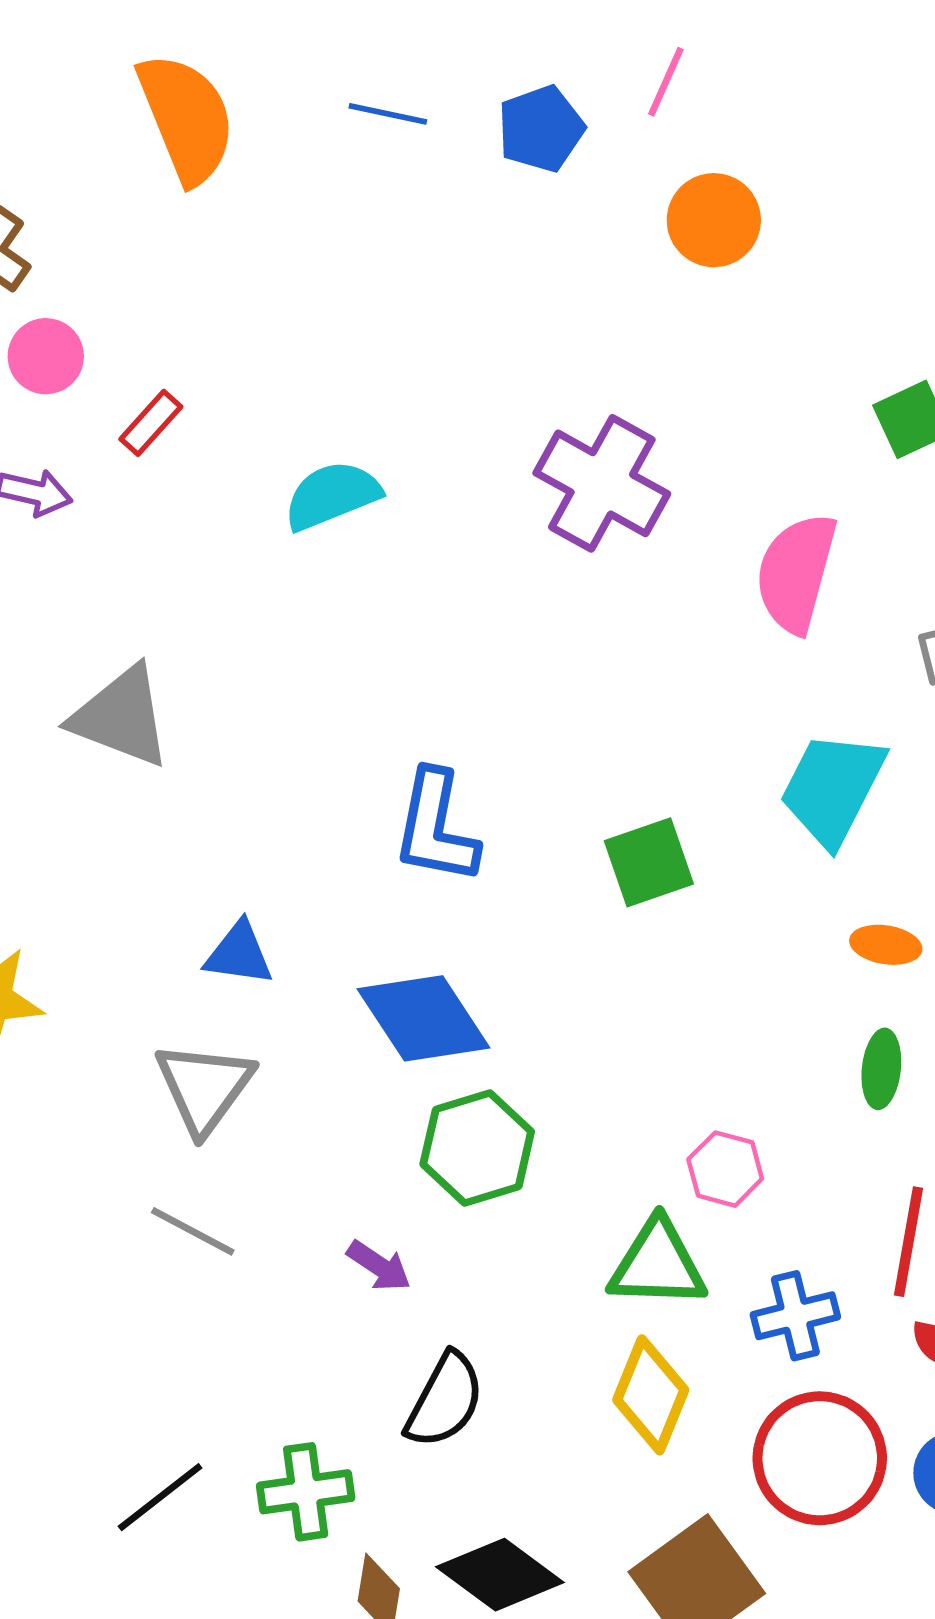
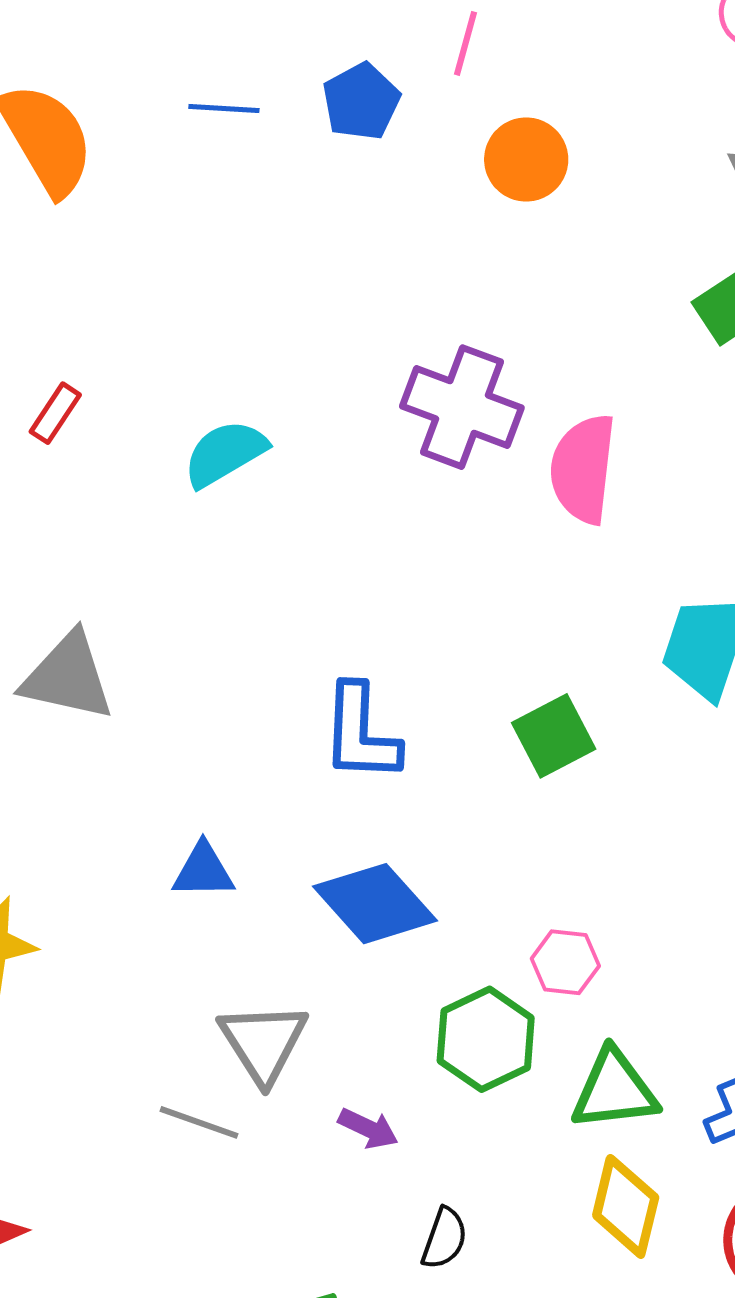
pink semicircle: (796, 573) -> (583, 469), moved
gray triangle: (204, 1087) -> (263, 1042), moved
green hexagon: (477, 1148) -> (486, 1039), moved
pink hexagon: (725, 1169) -> (565, 962), moved
black semicircle: (445, 1400) -> (444, 1238), size x0.7

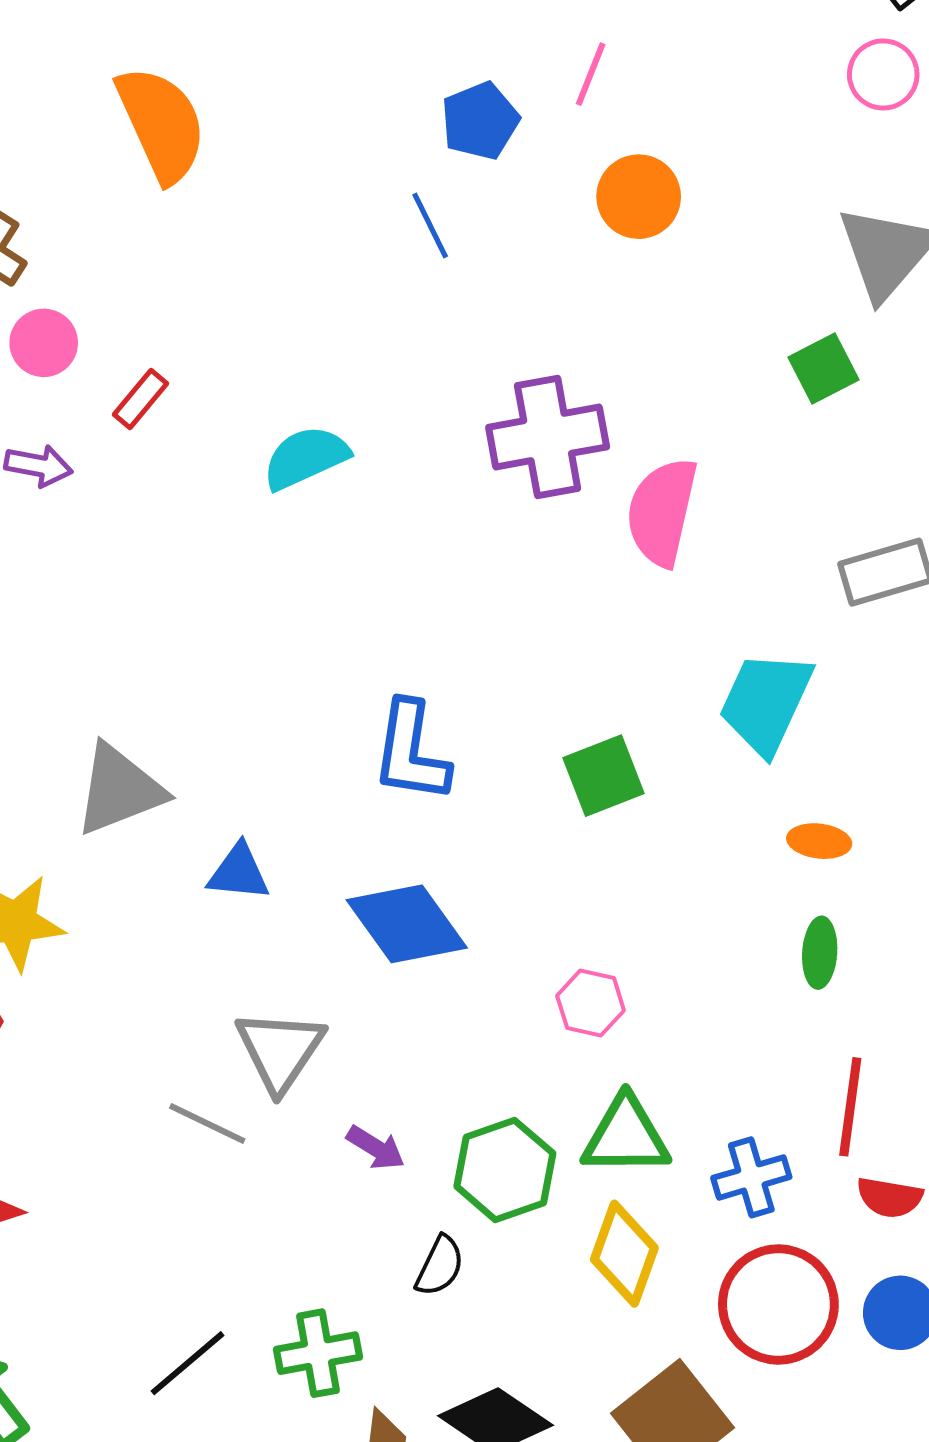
blue line: (224, 109) -> (430, 226), moved, turned 54
purple cross: (462, 407) -> (548, 437), turned -37
gray triangle: (68, 677) -> (119, 790), moved, turned -40
green hexagon: (486, 1039) -> (505, 1170), moved

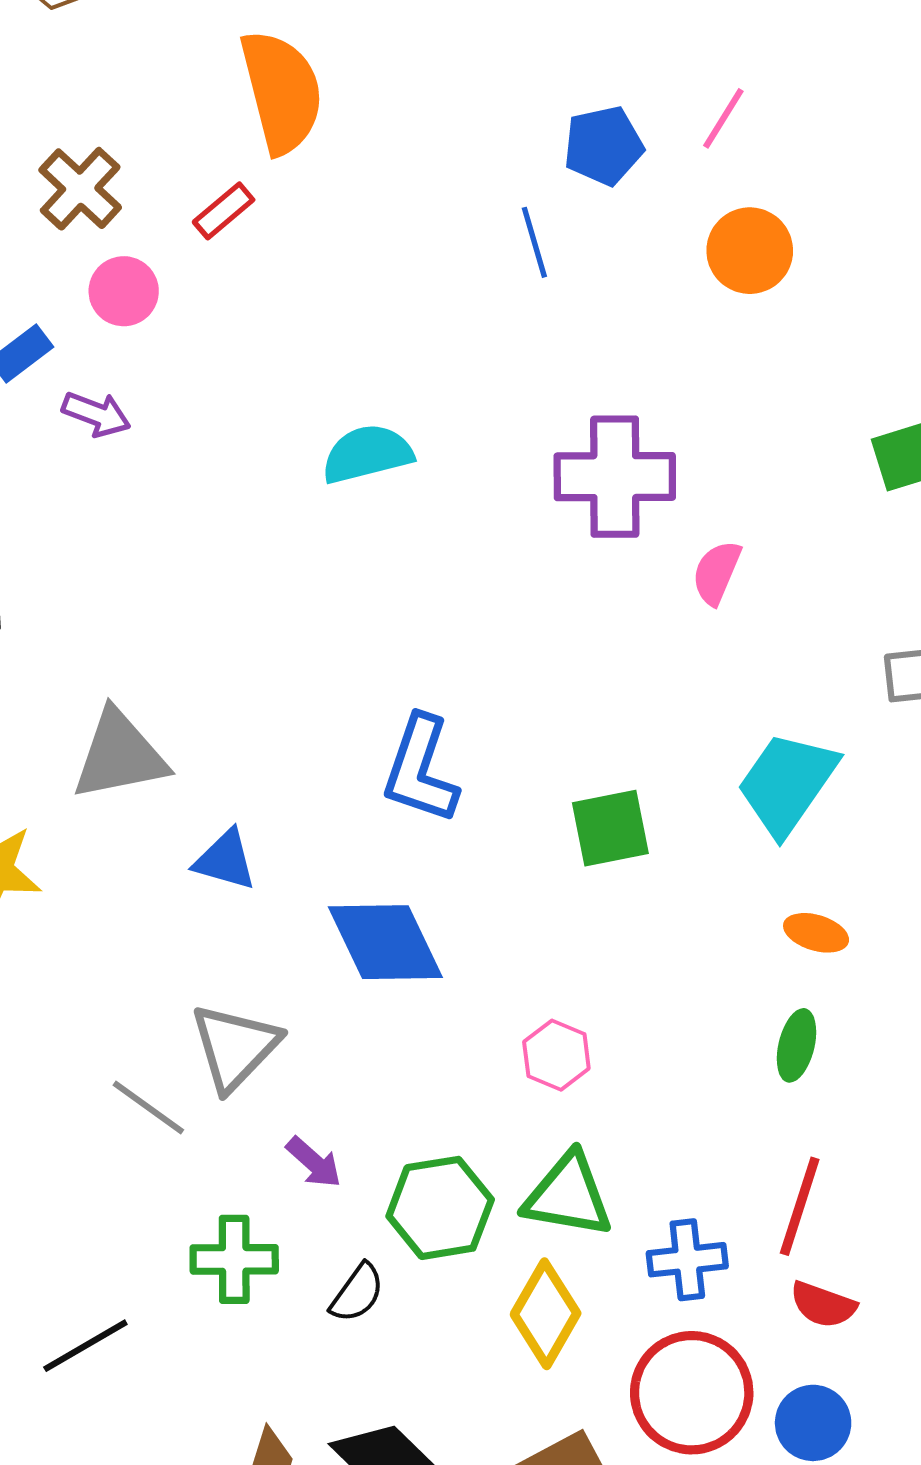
red rectangle: (141, 399) -> (224, 211), moved
pink semicircle: (662, 512) -> (717, 573), size x0.6
green cross: (318, 1353) -> (234, 1259), moved

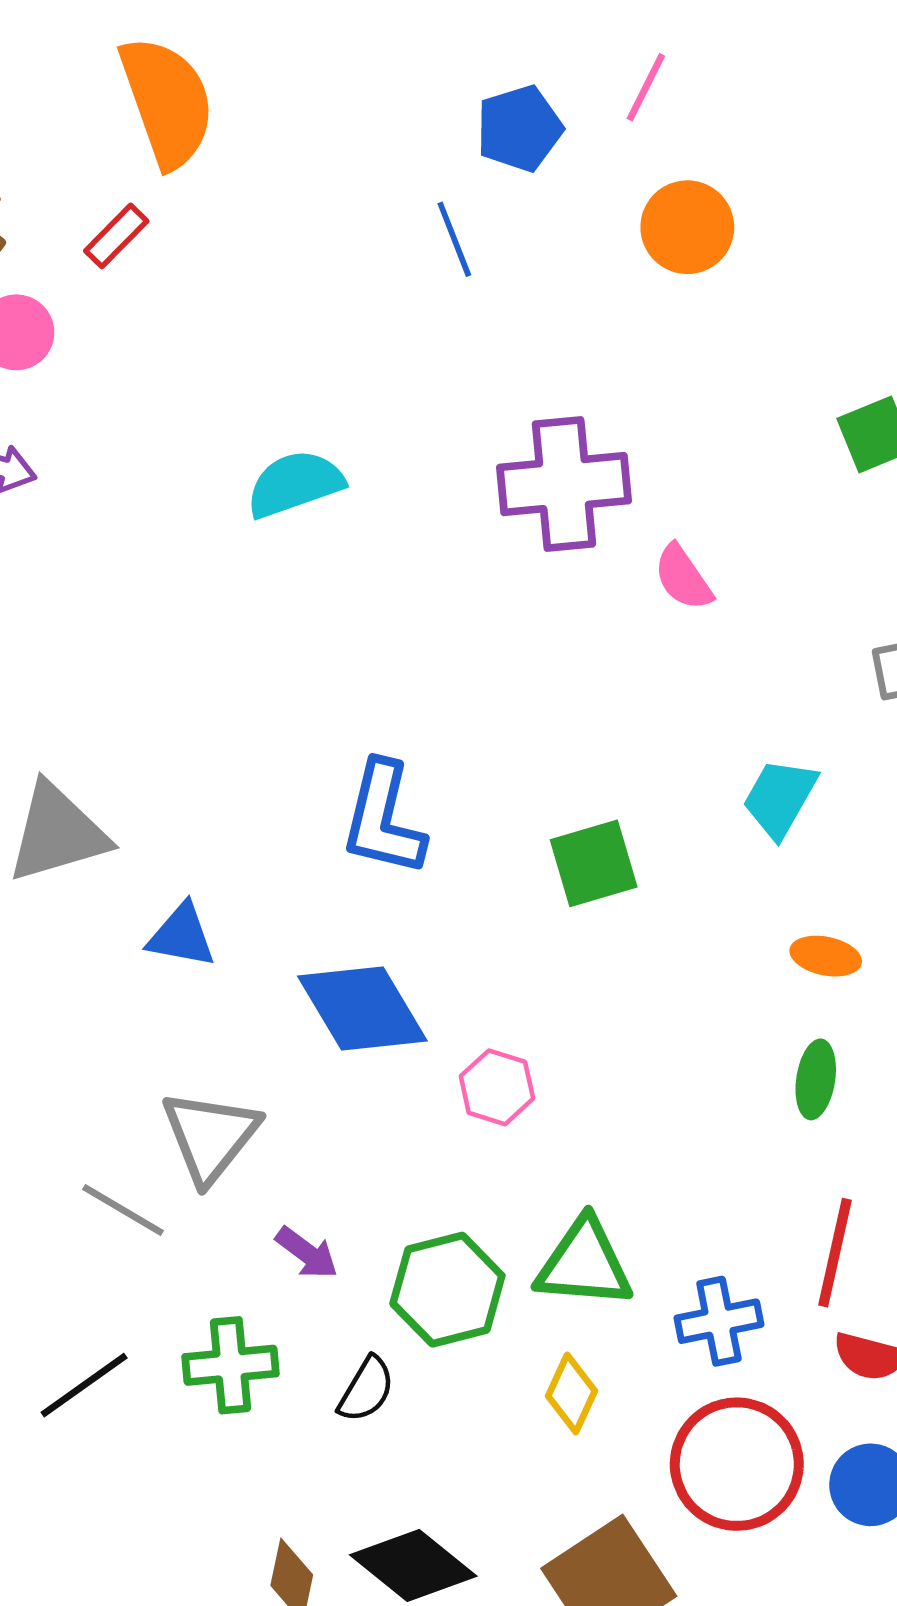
pink semicircle: (717, 573) -> (683, 578), turned -52
cyan trapezoid: (787, 784) -> (780, 798), size x0.7
pink hexagon: (556, 1055) -> (497, 1087), moved
yellow diamond: (546, 1314) -> (572, 1393), size x0.7
black line: (85, 1346) -> (84, 1385), moved

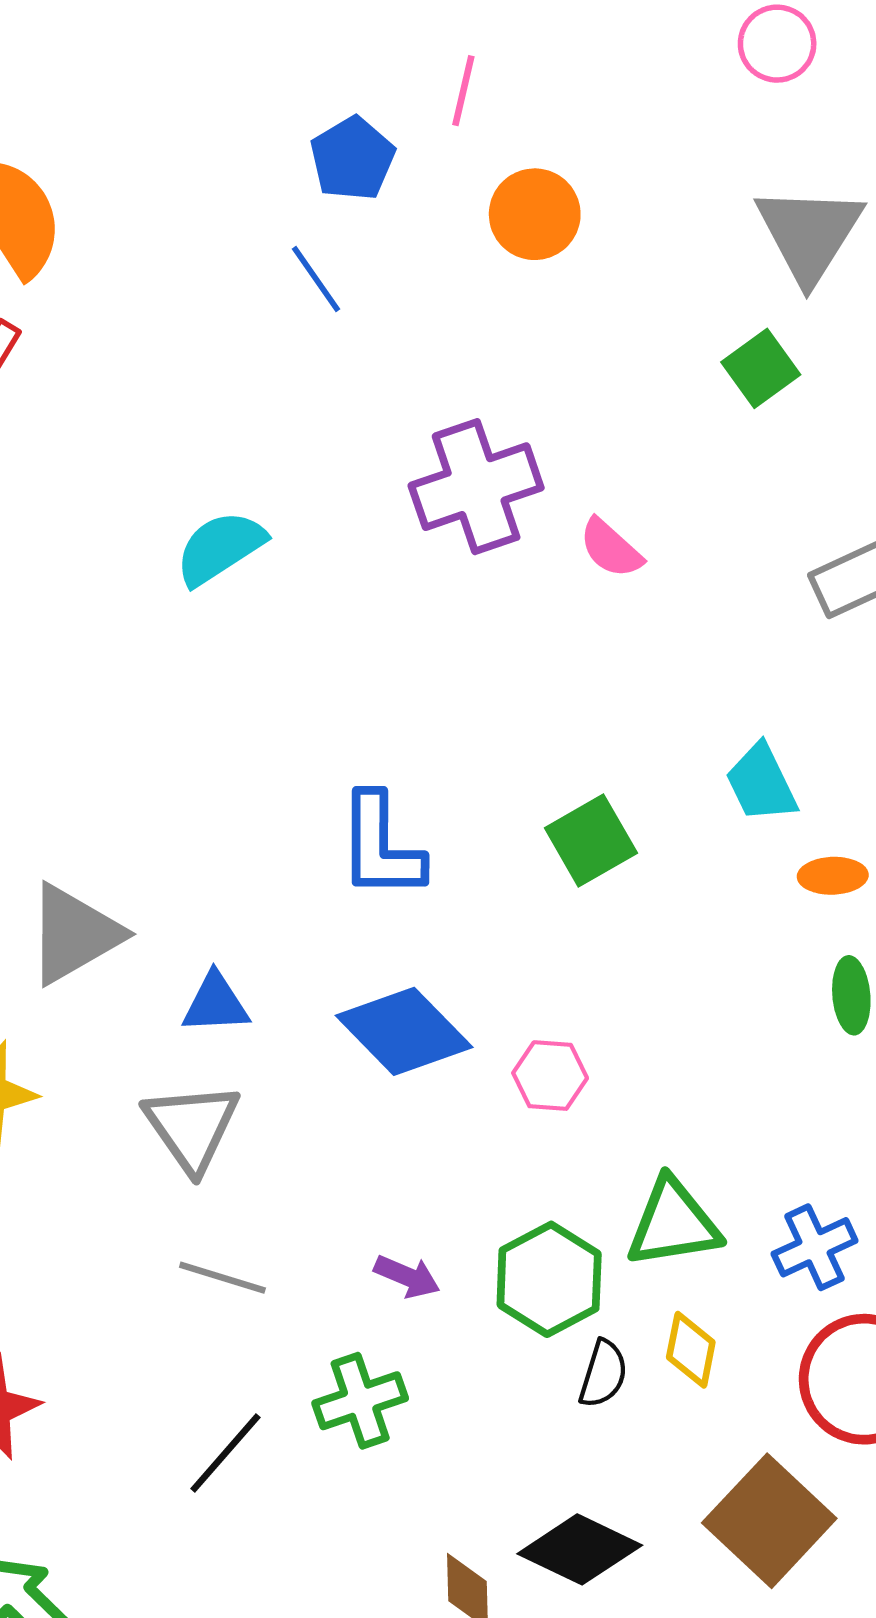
cyan trapezoid: (780, 798) -> (761, 783), moved, turned -42
gray triangle: (210, 1136) -> (192, 1127), moved
black semicircle: (366, 1389) -> (603, 1374), moved

